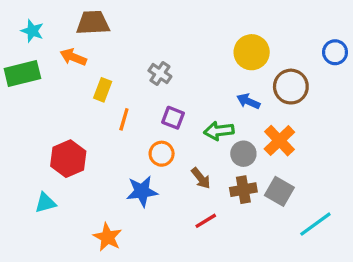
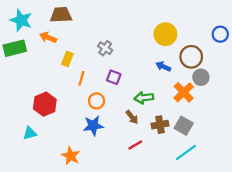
cyan star: (32, 31) -> (21, 20), size x1.5
green arrow: (219, 131) -> (144, 98), moved
orange circle: (162, 154) -> (96, 101), moved
gray circle: (243, 154) -> (201, 77), moved
cyan line: (315, 224) -> (186, 153), moved

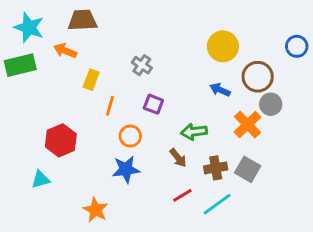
cyan line: (186, 153) -> (217, 204), moved

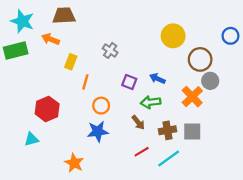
blue arrow: (220, 90) -> (157, 79), moved
purple square: (153, 104) -> (129, 82), moved
gray square: (248, 169) -> (192, 131), turned -30

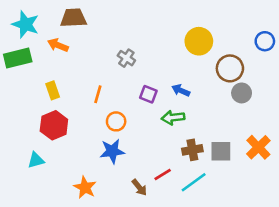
yellow rectangle: (71, 62) -> (53, 90), moved, turned -40
orange cross: (192, 97) -> (258, 147), moved
brown arrow: (138, 122) -> (139, 187), moved

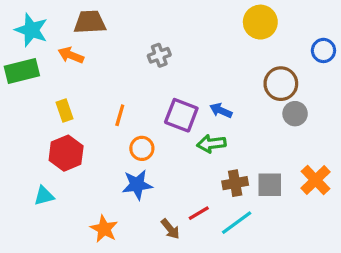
yellow circle: (199, 41) -> (260, 22), moved
gray cross: (126, 58) -> (159, 55), moved, turned 36
purple square: (148, 94) -> (181, 115), size x1.5

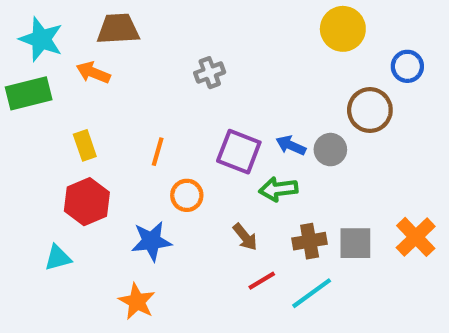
blue circle: (323, 50) -> (407, 66), moved
gray circle: (295, 114) -> (330, 150), moved
blue star: (137, 185) -> (151, 241), moved
brown arrow: (170, 229) -> (245, 237), moved

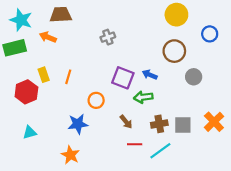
brown circle: (370, 110) -> (174, 51), moved
gray circle: (330, 150) -> (194, 77), moved
orange line: (158, 152) -> (68, 77), moved
red hexagon: (87, 202) -> (26, 92), moved
red line: (262, 281) -> (135, 144), turned 32

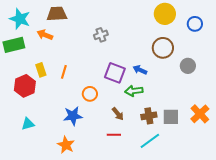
blue circle: (210, 34) -> (195, 24), moved
gray circle: (194, 77) -> (188, 66), moved
red line: (135, 144) -> (114, 135), moved

